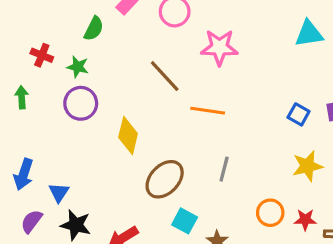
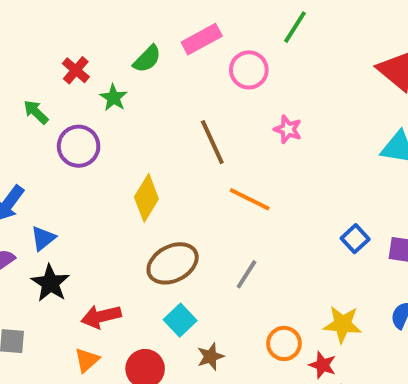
pink star: (219, 47) -> (288, 129), size x0.6
green arrow: (22, 97) -> (36, 112), turned -60
purple circle: (81, 103) -> (79, 146), moved
yellow star: (307, 166) -> (342, 324), moved

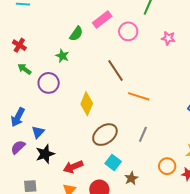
red cross: (76, 70) -> (19, 45), moved
pink star: (288, 129) -> (168, 38), moved
black star: (50, 283) -> (45, 154), turned 30

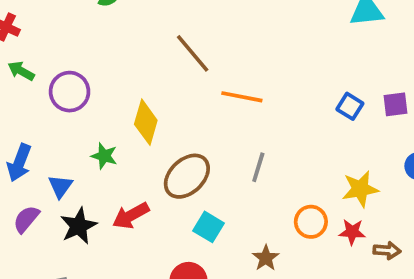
green star: (62, 56) -> (104, 156), moved
red arrow: (73, 167) -> (131, 216), moved
brown star: (131, 178) -> (266, 258), moved

